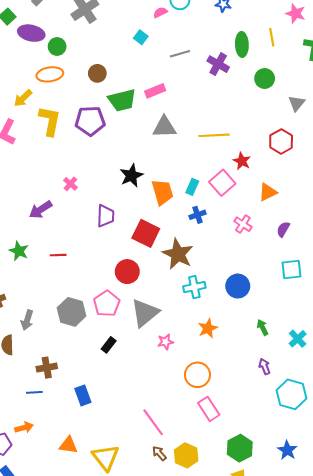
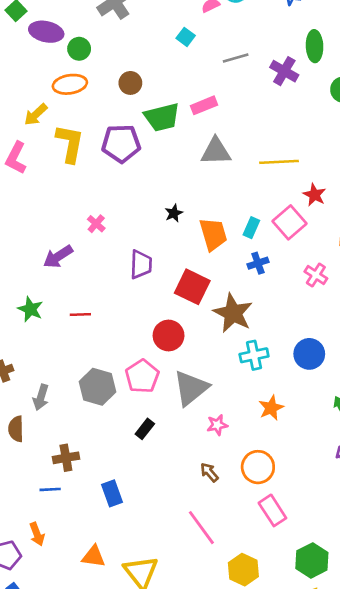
black star: (131, 176) -> (174, 213), size x0.6
orange arrow: (24, 427) -> (37, 534), turned 84
brown arrow: (159, 453) -> (209, 472), moved

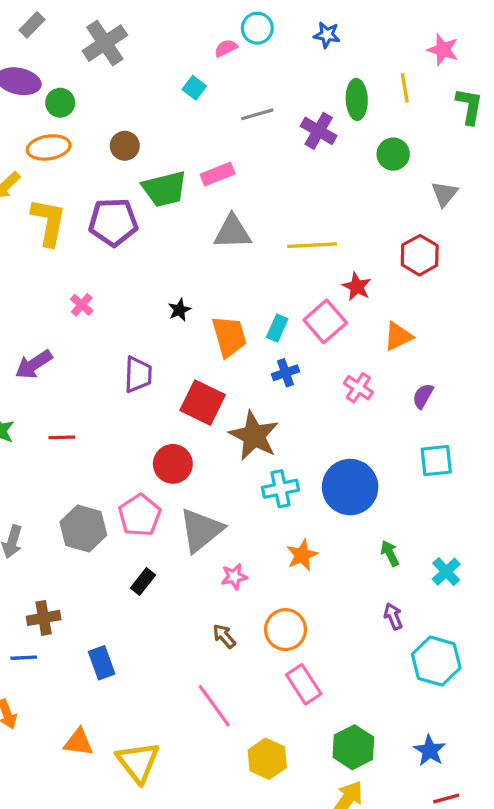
pink cross: (96, 224) -> (82, 305), moved
blue circle: (309, 354) -> (350, 487), size x1.4

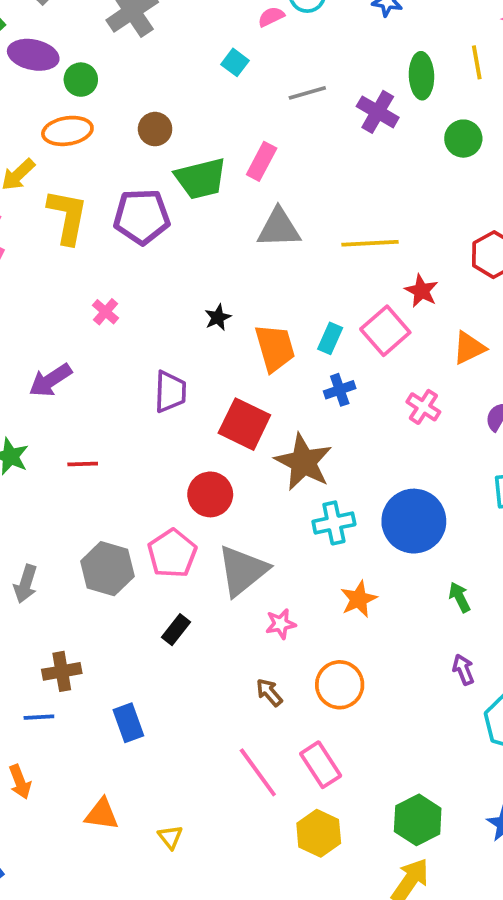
pink rectangle: (218, 174) -> (262, 161), turned -40
pink rectangle: (304, 684) -> (321, 765), moved
yellow triangle: (138, 762) -> (170, 837), size x0.5

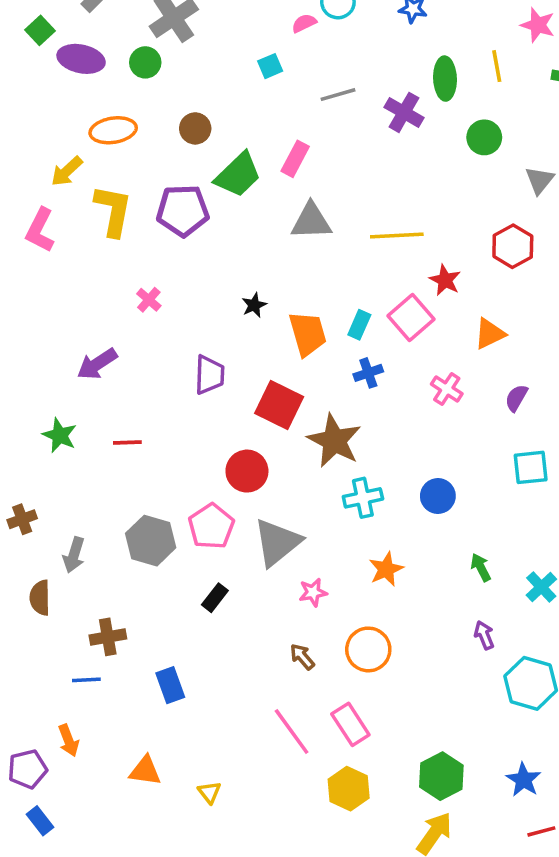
cyan square: (235, 62) -> (270, 66), turned 30
green circle: (81, 80) -> (145, 62), moved
green trapezoid: (201, 179) -> (238, 175), turned -30
blue circle: (414, 521) -> (438, 496), size x0.6

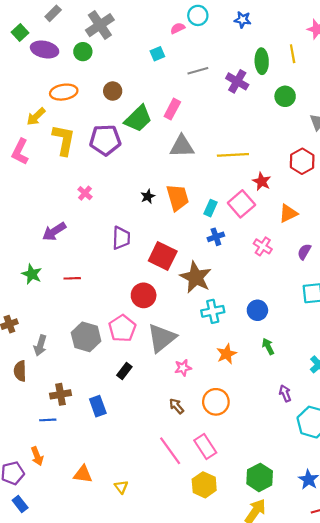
orange trapezoid: (308, 334) -> (178, 197), moved
green arrow: (481, 567) -> (268, 346), moved
blue rectangle: (170, 685) -> (98, 406), moved

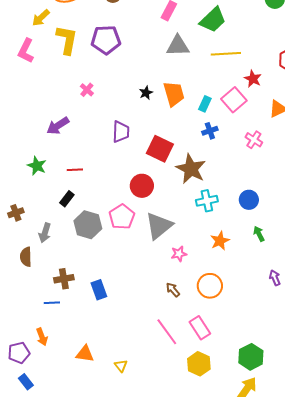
green trapezoid: (138, 119) -> (213, 20), moved
black rectangle: (124, 371) -> (67, 199), moved

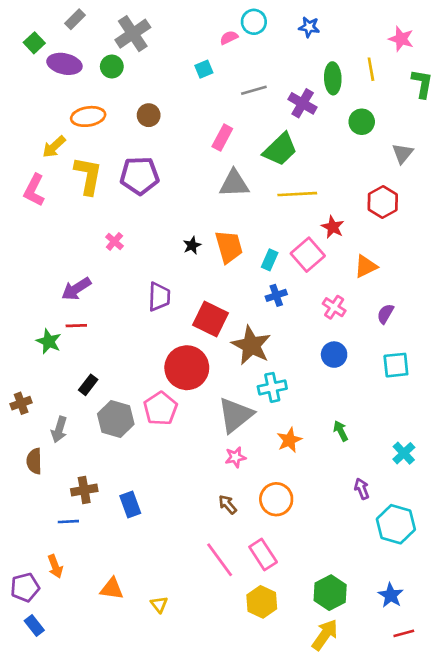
red line: (75, 170) -> (76, 326), moved
red circle: (142, 186) -> (187, 368), size x1.4
blue circle: (249, 200) -> (334, 355), moved
gray triangle: (159, 226) -> (235, 415), moved

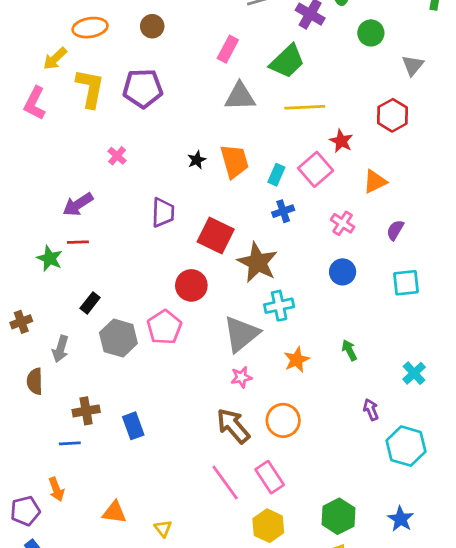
red circle: (187, 368) -> (191, 285), size x0.7
brown arrow: (228, 505) -> (233, 426), size x1.8

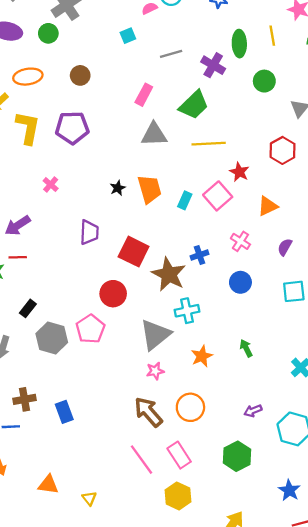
blue cross: (283, 211) -> (200, 255), moved
purple arrow: (371, 410) -> (253, 411), moved, turned -90
green hexagon: (338, 516) -> (237, 456), moved

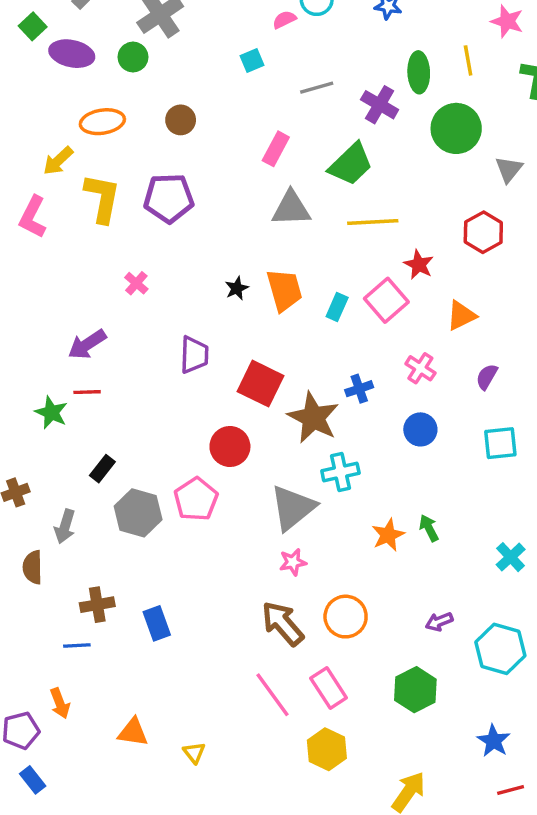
green circle: (264, 81) -> (456, 128), size x1.5
orange star: (202, 356) -> (388, 535), moved

